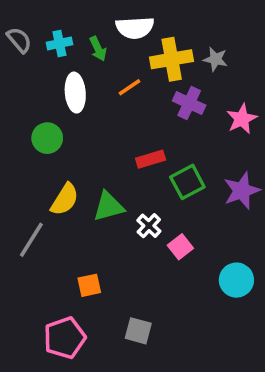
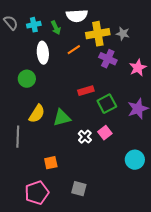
white cross: (149, 226) -> (85, 137), moved
gray line: (31, 240) -> (18, 137), turned -30
pink square: (180, 247) -> (105, 133), moved

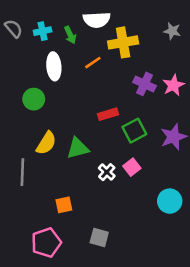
gray star: (123, 34) -> (172, 31), moved
purple cross: (108, 59) -> (144, 84), moved

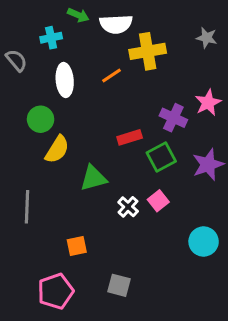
gray semicircle: (14, 29) -> (16, 60), moved
green arrow: (70, 35) -> (78, 15), moved, turned -42
purple cross: (144, 84) -> (173, 118), moved
yellow semicircle: (46, 143) -> (57, 149), moved

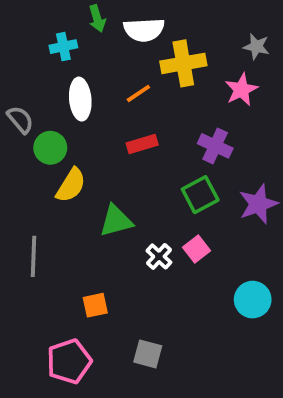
green arrow: (78, 15) -> (97, 18), turned 50
gray semicircle: (16, 60) -> (20, 120), moved
pink star: (208, 103) -> (241, 90), moved
red rectangle: (130, 137) -> (142, 144), moved

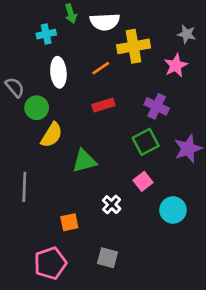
white cross: (159, 256) -> (112, 205), moved
cyan circle: (253, 300) -> (173, 210), moved

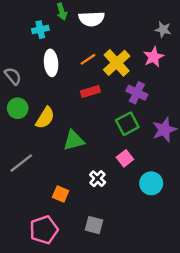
yellow cross: (133, 46) -> (117, 63), moved, turned -32
green circle: (37, 108) -> (18, 108), moved
gray line: (24, 187) -> (21, 163), turned 50
orange square: (69, 222) -> (61, 194), turned 35

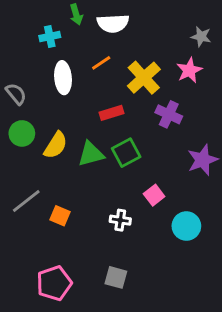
orange line: (88, 59) -> (101, 63), moved
green square: (127, 124) -> (126, 153), moved
green triangle: (74, 140) -> (91, 154), moved
white cross: (98, 179) -> (120, 220), turned -35
orange square: (61, 194) -> (60, 216), moved

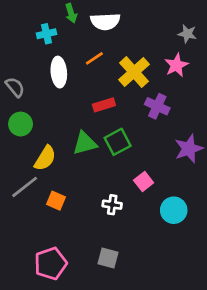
yellow semicircle: (56, 145) -> (45, 158), moved

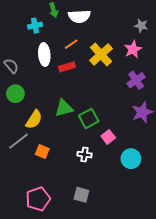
red rectangle: (104, 105) -> (67, 67), moved
purple cross: (157, 106) -> (136, 80), moved, turned 30
green square: (118, 142) -> (89, 118), moved

